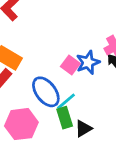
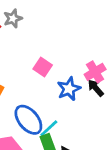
pink square: (70, 65) -> (43, 67), moved

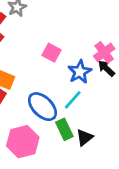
cyan line: (49, 128) -> (73, 100), moved

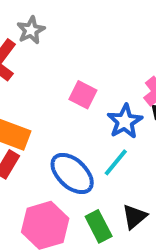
green rectangle: (64, 129) -> (99, 226), moved

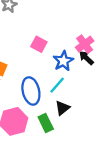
blue ellipse: (72, 173) -> (31, 91), turned 32
black triangle: (134, 217) -> (62, 108), moved

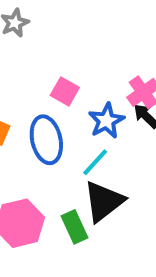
blue ellipse: (31, 91) -> (46, 140), moved
black triangle: (62, 108) -> (104, 201), size x1.6

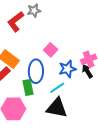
black triangle: (104, 201) -> (57, 108), turned 35
green rectangle: (74, 227) -> (28, 87), moved

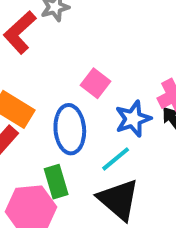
green rectangle: (28, 87) -> (56, 182), moved
black triangle: (57, 108) -> (119, 200), turned 35

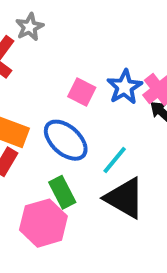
blue star: (133, 119) -> (125, 87), moved
blue ellipse: (70, 129) -> (66, 140), turned -33

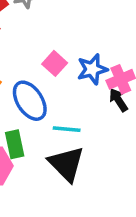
cyan line: (115, 160) -> (67, 129), turned 40

